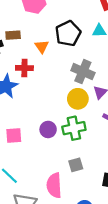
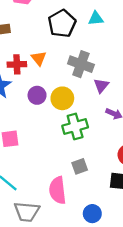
orange triangle: (42, 47) -> (39, 58), moved
yellow circle: (78, 99) -> (62, 98), moved
purple circle: (48, 129) -> (37, 95), moved

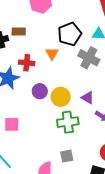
orange triangle: (39, 58) -> (52, 54), moved
gray cross: (81, 64) -> (89, 58), moved
purple triangle: (101, 85) -> (88, 98), moved, turned -48

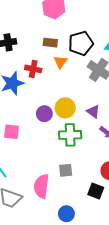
brown rectangle: (19, 31) -> (50, 43), moved
purple circle: (40, 91) -> (44, 114), moved

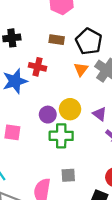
black pentagon: (81, 43) -> (89, 41), turned -30
orange triangle: (60, 62) -> (81, 69), moved
green cross: (70, 135) -> (61, 136), moved

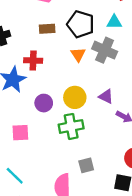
purple circle: (48, 115) -> (44, 103), moved

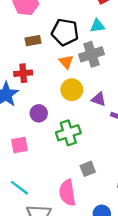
gray cross: (105, 50) -> (91, 54), turned -35
yellow circle: (75, 97) -> (72, 90), moved

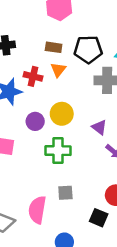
black pentagon: (65, 32) -> (88, 49), turned -30
orange triangle: (66, 62) -> (58, 70), moved
yellow circle: (72, 90) -> (62, 114), moved

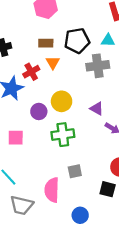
red cross: (33, 76) -> (31, 72), turned -35

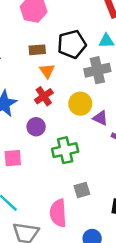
red cross: (31, 72) -> (44, 96), moved
yellow circle: (62, 101) -> (80, 104), moved

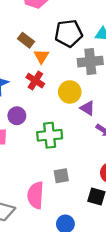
brown rectangle: (37, 50) -> (26, 40), moved, turned 35
red cross: (44, 96) -> (35, 81), turned -30
purple circle: (36, 127) -> (17, 116), moved

